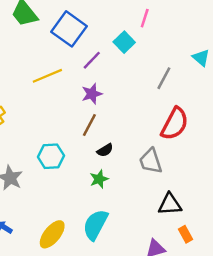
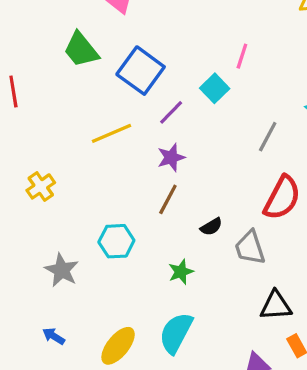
black semicircle: (105, 150) -> (211, 227), moved

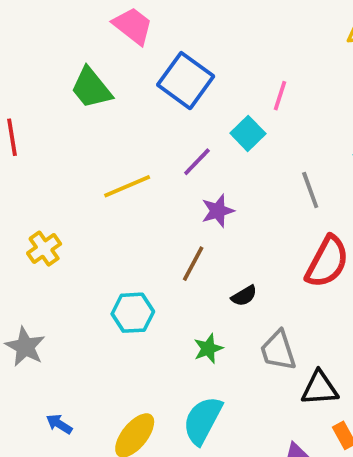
blue square: (141, 71) -> (186, 81), moved
gray line: (268, 137) -> (310, 190), turned -48
purple star: (171, 157) -> (218, 211), moved
gray trapezoid: (250, 248) -> (278, 350), moved
gray star: (62, 270) -> (25, 347), moved

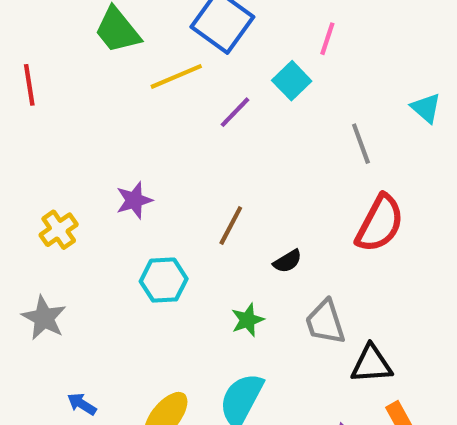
yellow line: (127, 186) -> (176, 76), moved
purple star: (218, 211) -> (134, 200), moved
yellow cross: (44, 249) -> (59, 230), moved

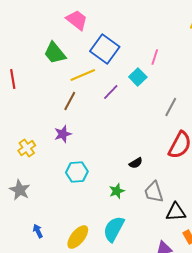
gray line: (361, 144) -> (171, 107), turned 48
brown line: (231, 225) -> (70, 101), moved
blue arrow: (82, 404) -> (38, 231), turned 32

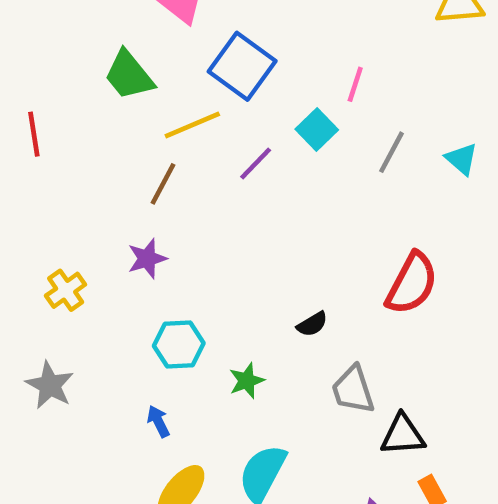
gray line: (171, 107) -> (391, 152), moved
green star: (117, 191) -> (247, 381), moved
blue arrow: (38, 231) -> (158, 421), moved

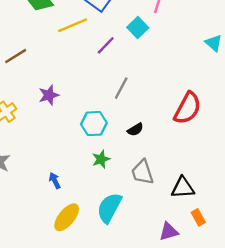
gray line: (391, 152) -> (121, 88), moved
brown line: (163, 184) -> (16, 56), moved, turned 30
cyan hexagon: (179, 345) -> (94, 124), moved
gray trapezoid: (353, 390) -> (142, 172), moved

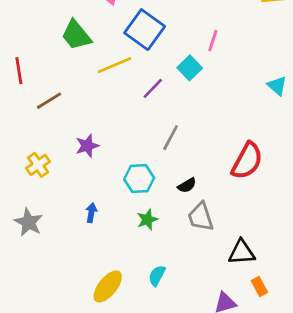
gray trapezoid: (142, 172) -> (201, 217), moved
blue arrow: (55, 181) -> (91, 213), moved, turned 35
cyan semicircle: (109, 208) -> (157, 276), size x0.6

